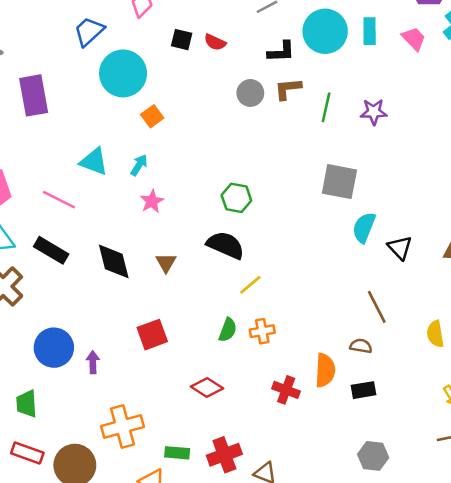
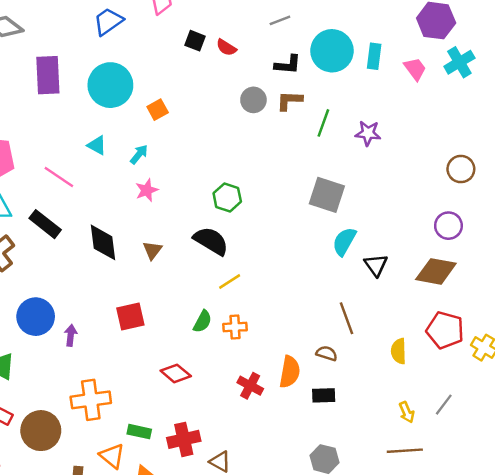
cyan circle: (123, 73) -> (110, 85), moved
cyan triangle: (94, 161) -> (97, 145), size x0.7

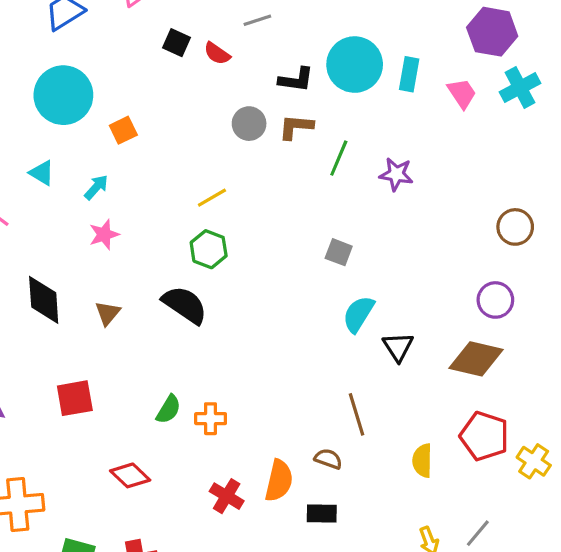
gray line: (280, 20) -> (257, 20), moved
gray square: (327, 195) -> (339, 252), size x0.6
yellow line: (230, 281) -> (212, 198), moved

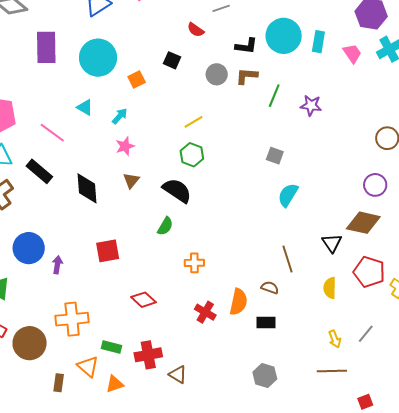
black square: (177, 43) -> (172, 60), moved
brown triangle: (108, 313) -> (131, 180), moved
black triangle: (398, 347) -> (332, 243), moved
green semicircle: (168, 409) -> (165, 226), moved

